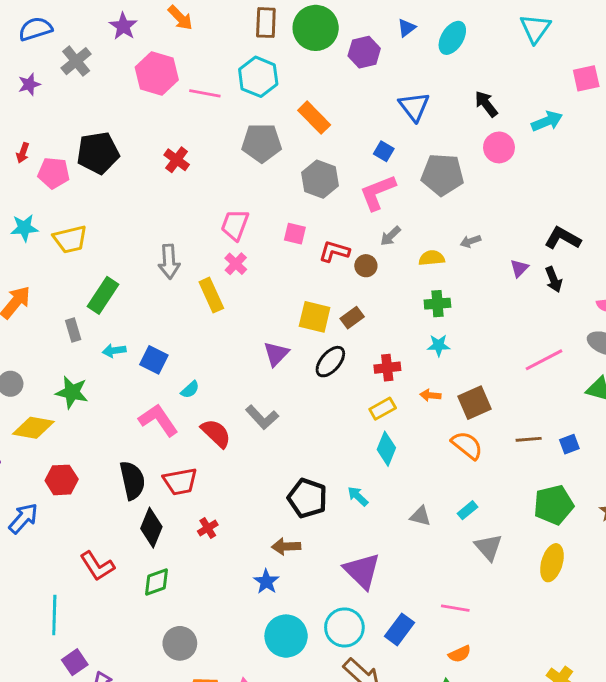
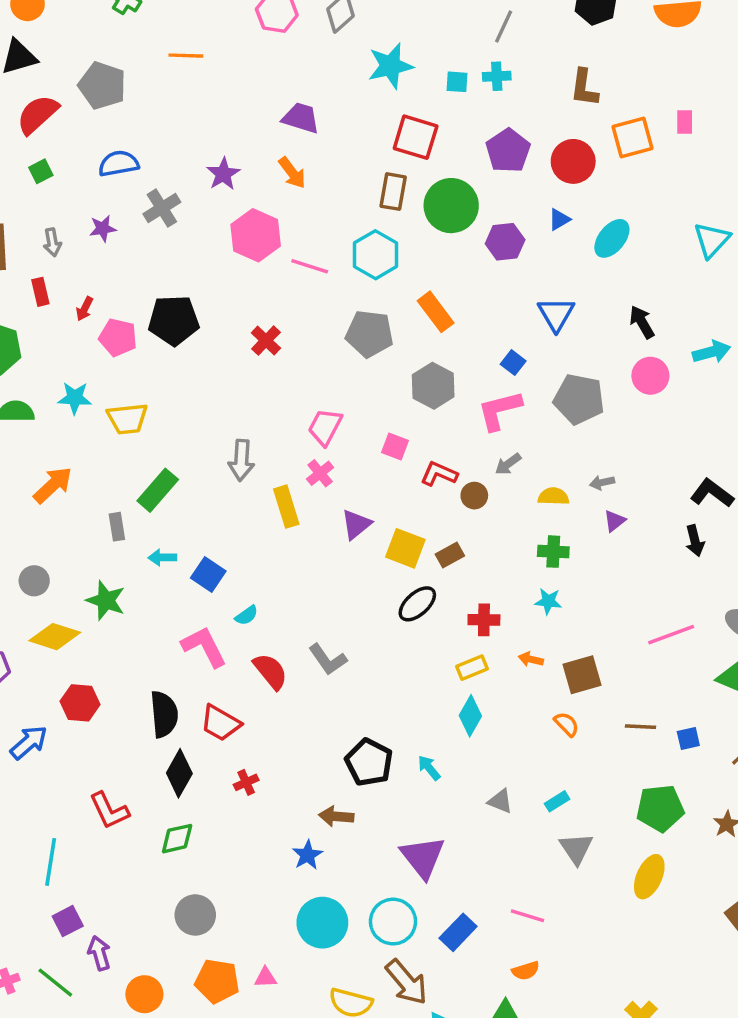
purple triangle: (519, 268) -> (615, 521), moved
purple triangle: (276, 354) -> (356, 524), moved
orange semicircle: (467, 445) -> (567, 724), size x0.7
red trapezoid: (180, 482) -> (221, 723), turned 33

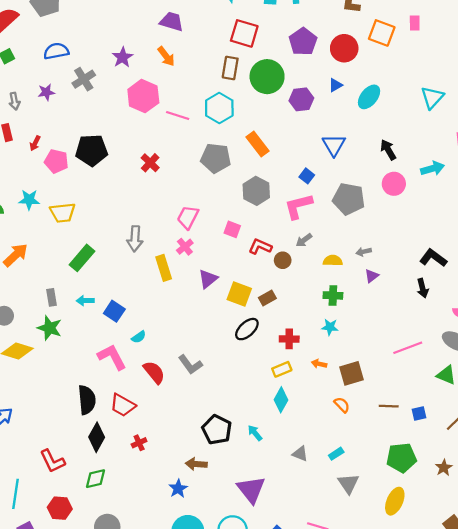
orange square: (632, 138) -> (382, 33), turned 36
gray rectangle: (117, 527) -> (51, 297), moved
red hexagon: (80, 703) -> (60, 508), moved

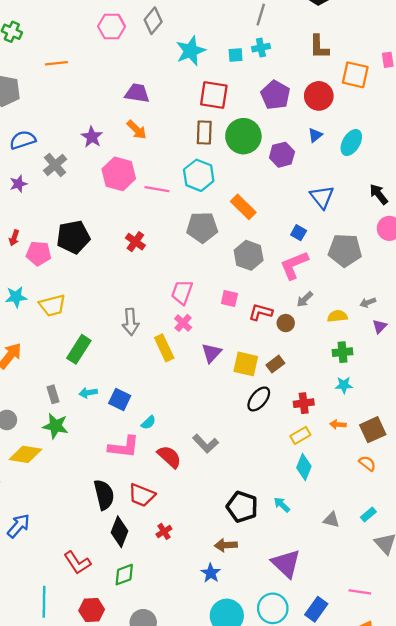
pink L-shape: (112, 357) -> (124, 447), turned 132

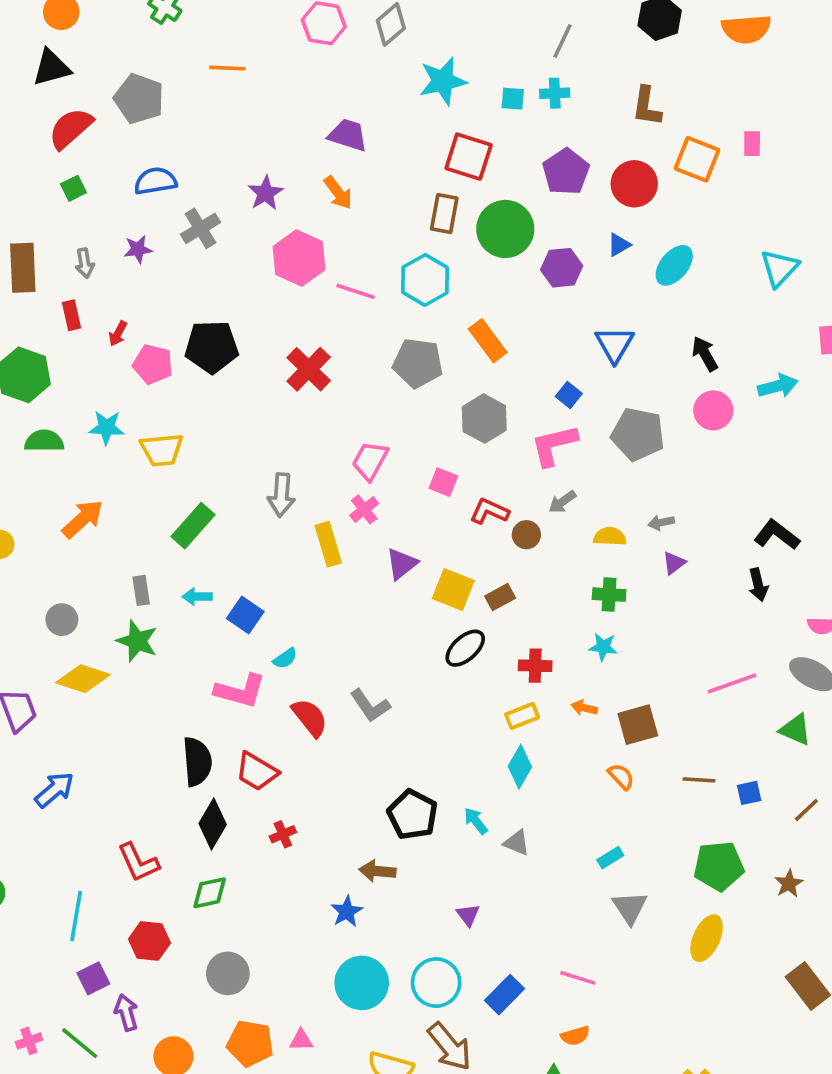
red cross: (135, 242) -> (309, 369), size x1.4
gray triangle: (331, 520) -> (517, 843), moved
purple triangle: (286, 564) -> (468, 915), size x0.5

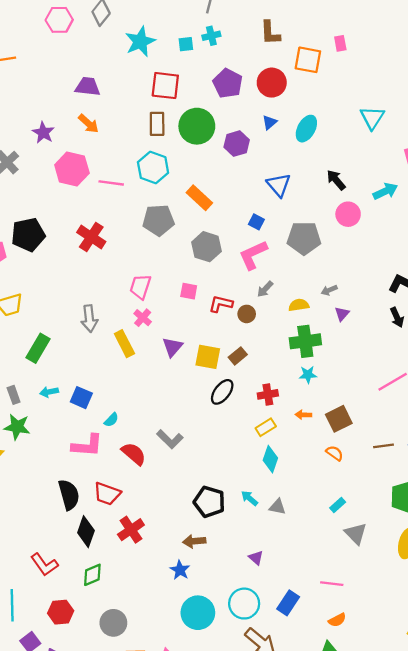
green cross: (609, 595) -> (305, 341), size x1.5
red cross: (283, 834) -> (131, 530), size x1.6

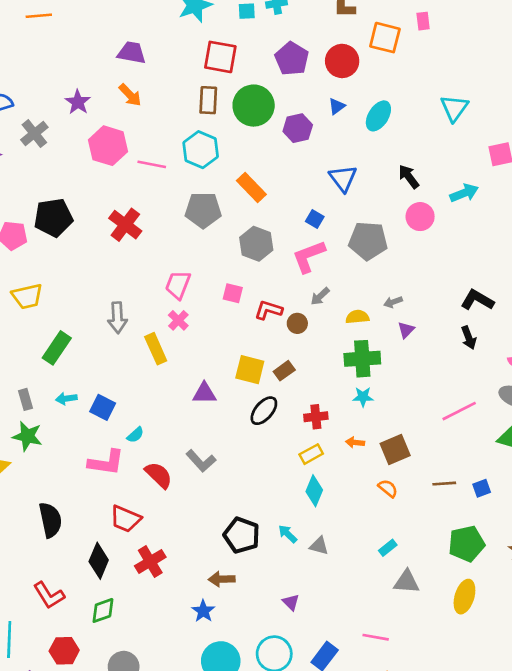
purple triangle: (173, 347) -> (204, 393), moved, turned 45
black semicircle: (69, 495) -> (50, 520), moved
gray triangle: (356, 534) -> (407, 582), turned -45

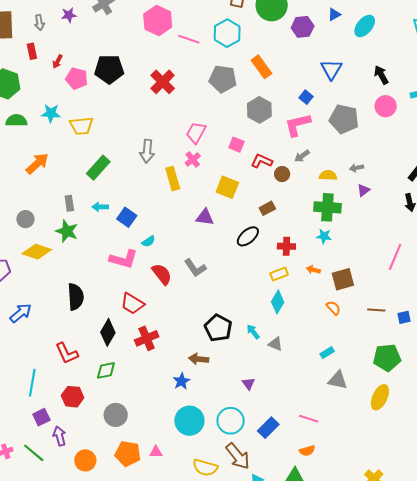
yellow square: (250, 370) -> (227, 187), moved
pink line: (459, 411) -> (395, 257), turned -48

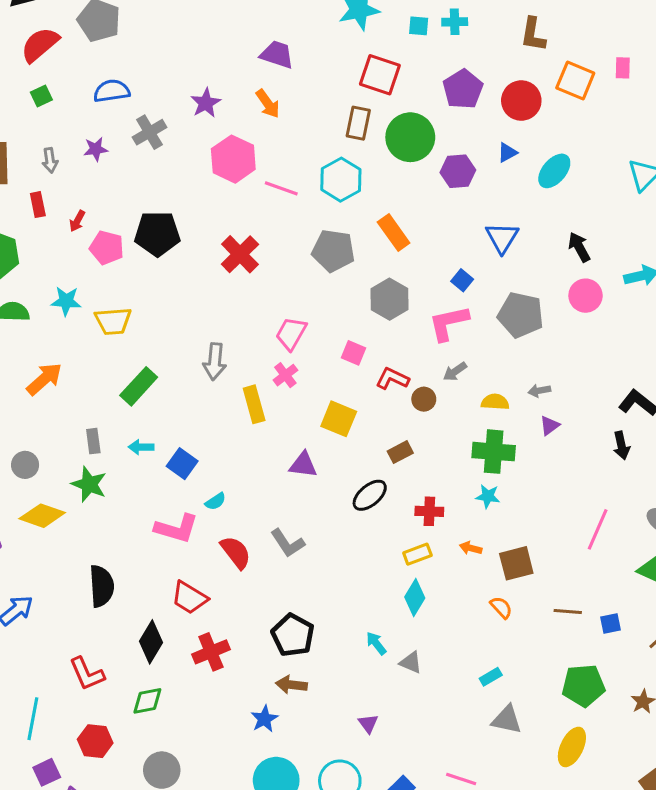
black pentagon: (218, 328) -> (293, 635), moved

